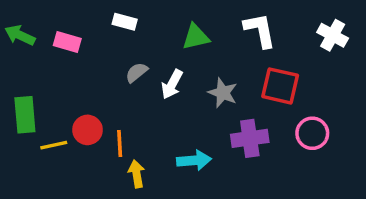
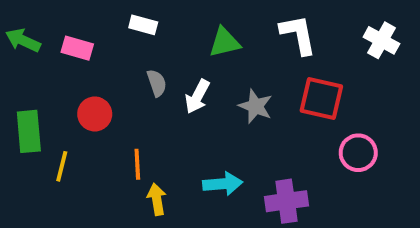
gray semicircle: (137, 72) -> (157, 83), turned 110
red circle: (88, 130) -> (95, 114), moved
purple cross: (250, 138) -> (287, 201), moved
yellow line: (54, 145) -> (62, 166), turned -64

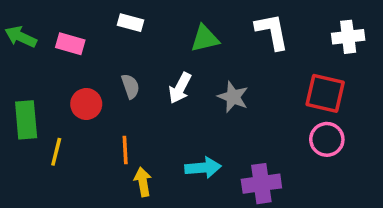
white cross: (381, 40) -> (348, 37), turned -36
gray semicircle: (157, 83) -> (130, 86), moved
red square: (321, 98) -> (325, 93), moved

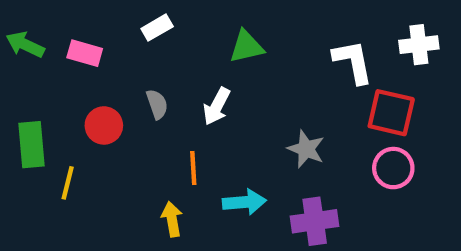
white rectangle: (130, 23) -> (157, 28), turned -45
white L-shape: (272, 31) -> (353, 62), moved
gray star: (233, 97) -> (306, 149), moved
orange line: (125, 150) -> (193, 168), moved

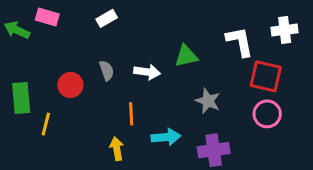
green triangle: (246, 47) -> (186, 56), moved
pink rectangle: (85, 53) -> (47, 17), moved
white arrow: (217, 106) -> (147, 72), turned -110

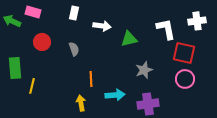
white rectangle: (107, 18) -> (74, 13), turned -48
white arrow: (147, 72) -> (102, 26), moved
red circle: (70, 85) -> (42, 42), moved
gray star: (208, 101) -> (144, 70), turned 30

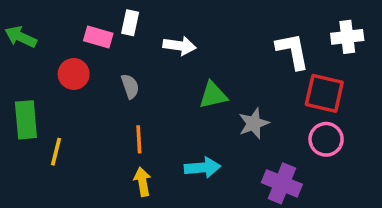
pink rectangle: (33, 12) -> (98, 37), moved
green triangle: (129, 39) -> (213, 95), moved
orange line: (91, 79) -> (139, 139), moved
purple cross: (148, 104) -> (282, 183), moved, turned 30

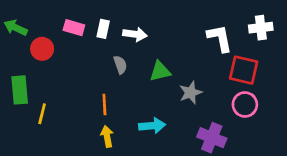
white rectangle: (130, 23) -> (103, 29), moved
red circle: (74, 74) -> (42, 49), moved
gray semicircle: (130, 86) -> (120, 65), moved

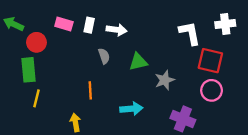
green rectangle: (20, 90) -> (28, 70), moved
yellow arrow: (107, 136) -> (75, 122), moved

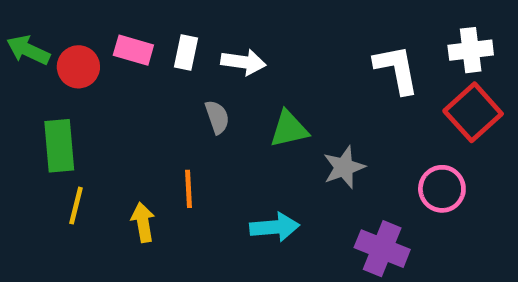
red circle: (36, 42) -> (78, 67), moved
red square: (210, 61) -> (473, 112), moved, turned 35
yellow arrow: (75, 122) -> (143, 222), moved

